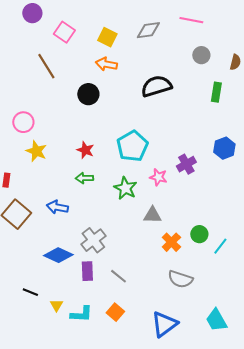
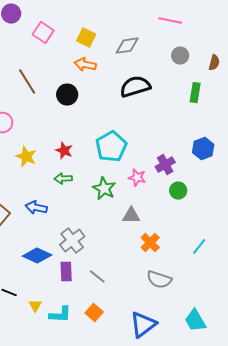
gray diamond: (148, 30) -> (127, 46), moved
brown line: (46, 66) -> (27, 82), moved
yellow star: (36, 151) -> (26, 157), moved
green circle: (199, 234) -> (178, 191), moved

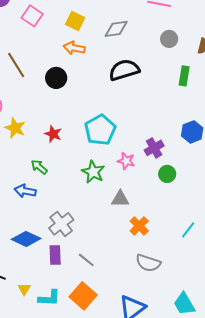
yellow star: (26, 157) -> (15, 128), moved
green arrow: (63, 179) -> (39, 167), moved, turned 42
orange square: (94, 313) -> (83, 296), size x1.5

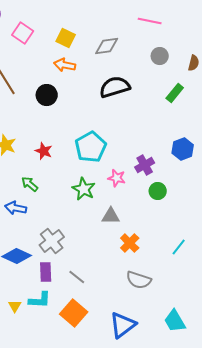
green rectangle: (184, 76) -> (175, 93), turned 30
cyan L-shape: (49, 298) -> (40, 300), moved

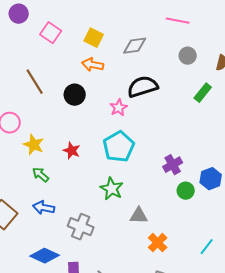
blue hexagon: (183, 149) -> (211, 179), moved
pink star: (117, 178) -> (119, 108), moved, turned 30
green arrow: (30, 184) -> (41, 175), moved
gray cross: (52, 241) -> (81, 227), moved, turned -30

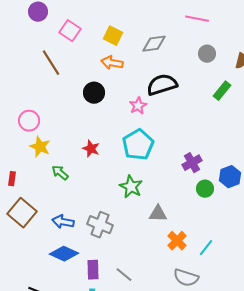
brown line: (35, 82) -> (51, 63), moved
yellow star: (34, 145) -> (40, 147), moved
blue arrow: (44, 208) -> (63, 222), moved
cyan line: (207, 247) -> (206, 248), moved

